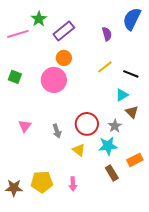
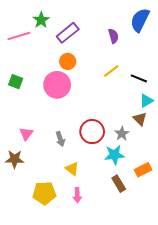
cyan triangle: (122, 95) -> (146, 101), moved
yellow triangle: (79, 150) -> (72, 169), moved
brown star: (14, 188) -> (15, 159), moved

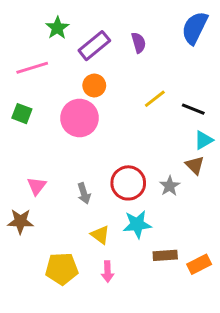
pink line: (19, 36) -> (32, 68), moved
purple semicircle: (113, 36) -> (139, 43), moved
cyan star: (114, 155) -> (137, 224), moved
orange rectangle: (143, 170) -> (199, 264), moved
brown rectangle: (119, 184) -> (165, 255), turned -63

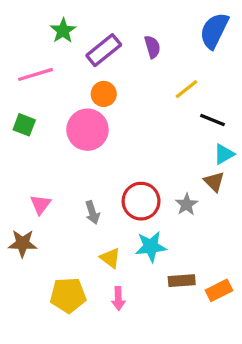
yellow line: (155, 99) -> (187, 89), moved

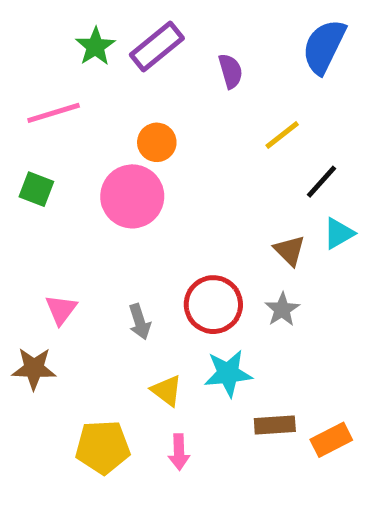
purple rectangle: (104, 50) -> (157, 46), moved
black line: (212, 120) -> (322, 182), turned -70
brown triangle: (214, 182) -> (290, 250), moved

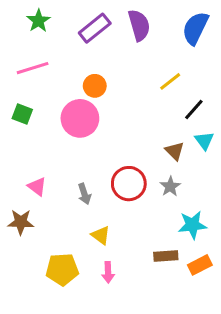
green star: (95, 46) -> (38, 21), moved
purple semicircle: (231, 71) -> (139, 25), moved, size x1.5
cyan triangle: (339, 233) -> (204, 141), turned -36
pink triangle: (61, 309) -> (37, 187), turned -30
cyan star: (228, 373) -> (192, 225), moved

